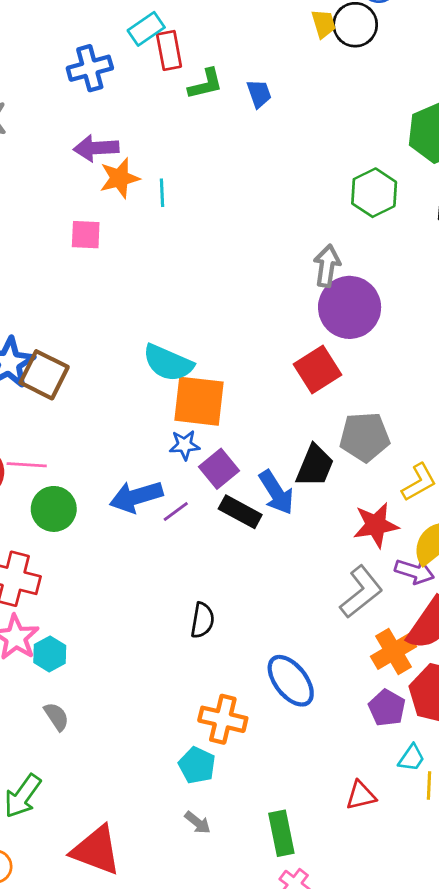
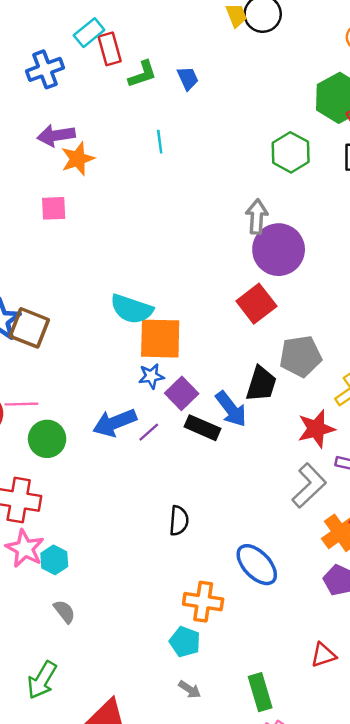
cyan line: (162, 193) -> (160, 142), moved

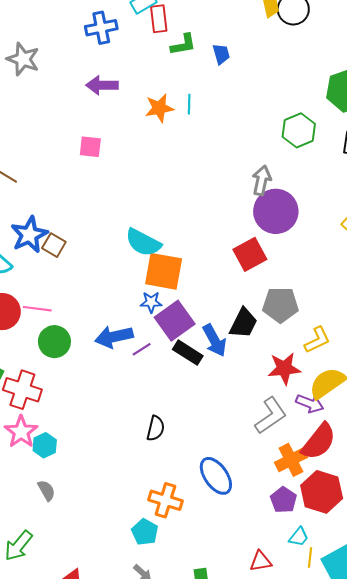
orange star: (78, 159) -> (159, 108), moved
brown square: (29, 328) -> (54, 245), size x0.7
purple square: (182, 393) -> (175, 321), size x1.4

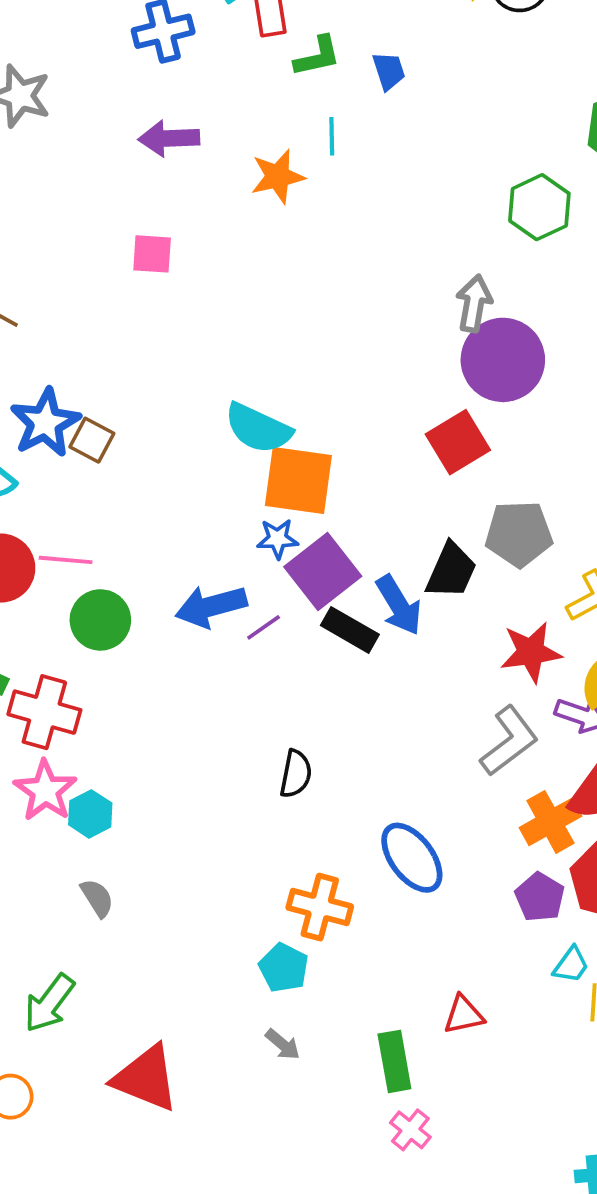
cyan line: (189, 104) -> (332, 136), moved
red triangle: (261, 561) -> (464, 1015), moved

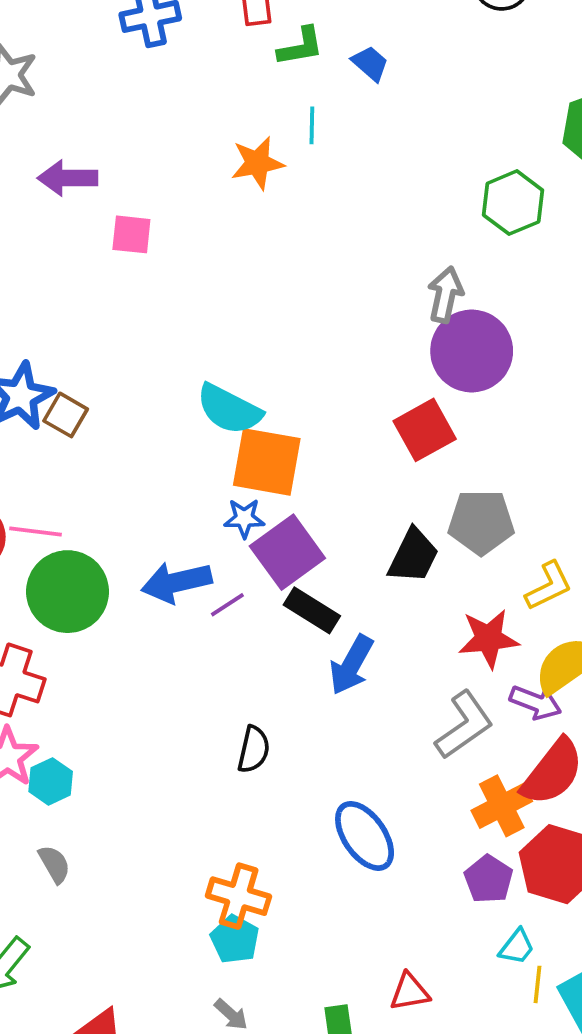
blue trapezoid: (389, 71) -> (370, 63), turned -33
purple arrow: (169, 138) -> (68, 178), moved
blue arrow: (399, 605) -> (351, 665), moved, turned 58
green circle: (100, 620) -> (68, 592), size x1.4
orange cross: (320, 907) -> (239, 896), moved

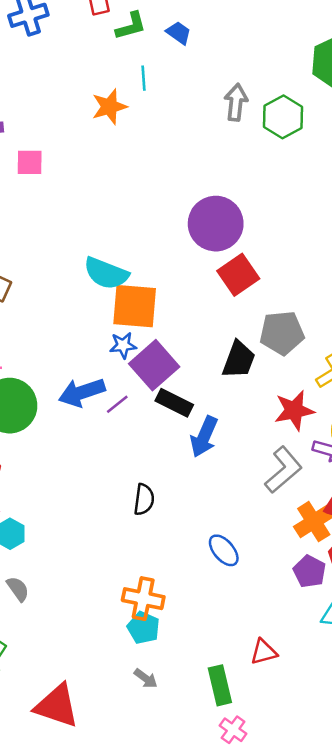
gray arrow: (445, 295) -> (236, 102), moved
purple circle: (472, 351) -> (216, 224), moved
blue ellipse: (365, 836) -> (224, 550), size x0.7

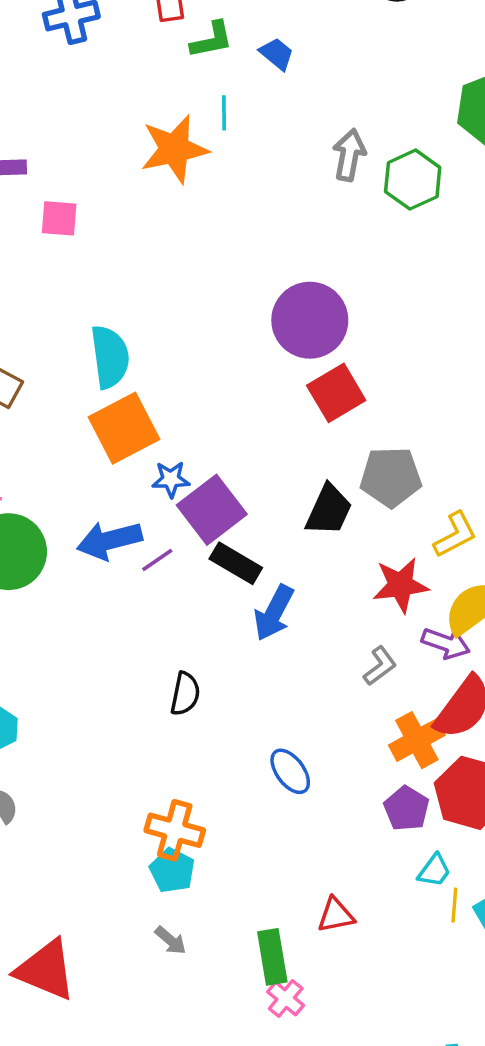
orange star: (109, 107) -> (174, 149), size x1.4
cyan semicircle: (106, 273) -> (110, 357), moved, turned -123
orange square: (135, 306) -> (124, 428), moved, turned -36
gray L-shape: (283, 470) -> (380, 666), size x0.6
pink cross: (233, 730) -> (286, 999), moved

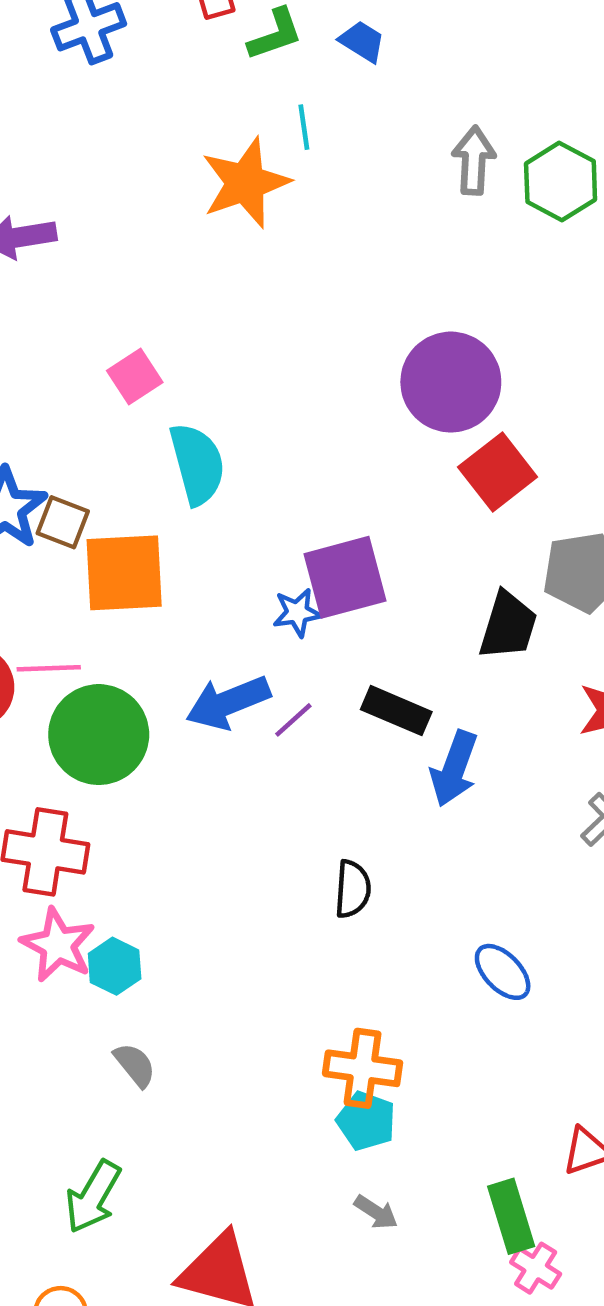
pink square: (59, 218) -> (135, 376), moved, turned -30
orange square: (124, 428) -> (124, 573), moved, turned 32
purple square: (212, 510) -> (345, 577), moved, turned 30

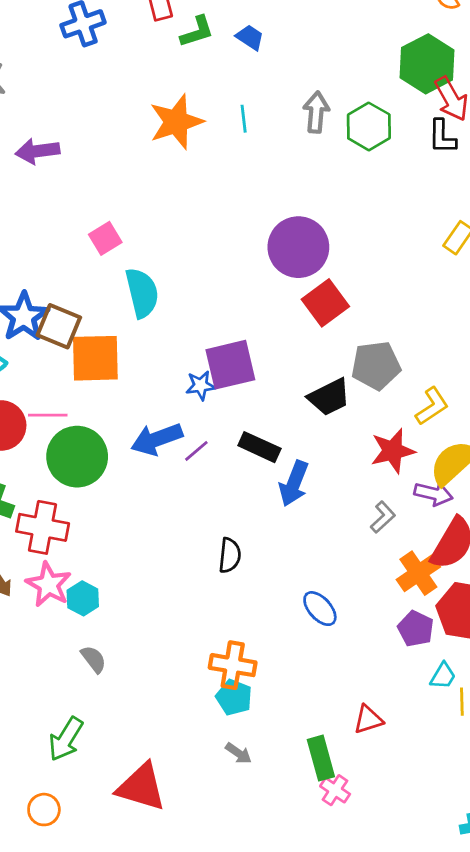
cyan line: (304, 127) -> (244, 119), moved
brown square: (63, 522) -> (59, 326), size x1.4
black trapezoid: (508, 626) -> (329, 397), turned 45

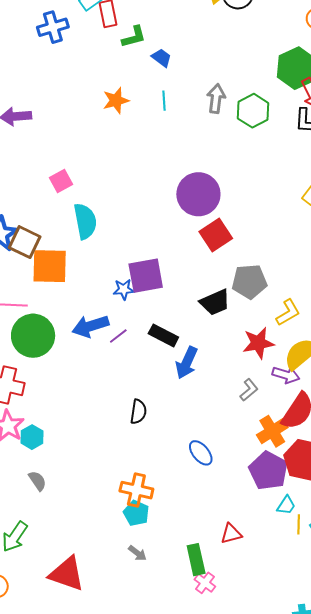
blue trapezoid: (250, 37) -> (162, 58), moved
orange star: (176, 122) -> (116, 100), size x0.7
purple pentagon: (416, 629) -> (268, 471), size x1.5

